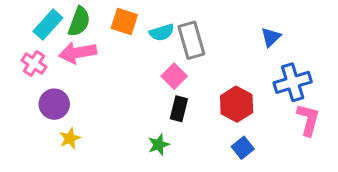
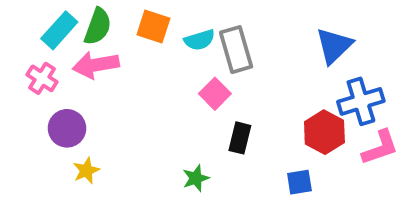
blue triangle: (271, 37) -> (334, 46), size x1.5
red hexagon: (237, 104) -> (324, 132), moved
black rectangle: (179, 109) -> (240, 138), moved
pink L-shape: (308, 120) -> (380, 148), turned 56
blue square: (243, 148) -> (299, 182), turned 30

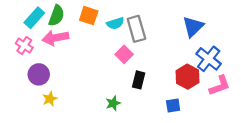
blue cross: (361, 101) -> (209, 59), turned -35

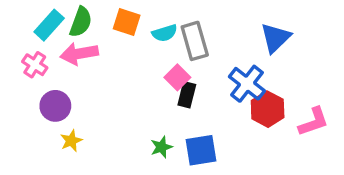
blue cross: (209, 59) -> (247, 84), moved
black rectangle: (139, 80) -> (187, 95), moved
blue square: (173, 105) -> (201, 150), moved, size x1.5

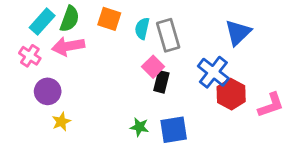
cyan semicircle: (165, 33) -> (142, 28), turned 120
green star: (161, 147) -> (139, 127), turned 30

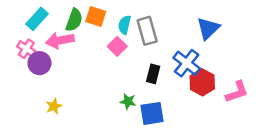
green semicircle: (70, 19) -> (74, 20), moved
pink square: (153, 67) -> (117, 46), moved
black rectangle: (161, 82) -> (153, 74), moved
purple circle: (48, 91) -> (39, 63), moved
green star: (139, 127) -> (128, 101), moved

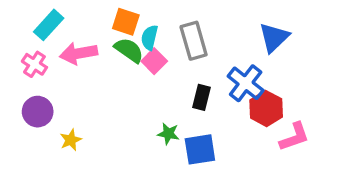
green semicircle: (74, 20) -> (129, 50), moved, turned -75
cyan semicircle: (124, 25) -> (149, 38), moved
purple circle: (39, 63) -> (38, 112), moved
pink L-shape: (237, 92) -> (294, 137), moved

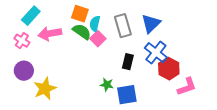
blue triangle: (274, 38) -> (151, 24), moved
yellow star: (71, 140) -> (45, 89), size x1.6

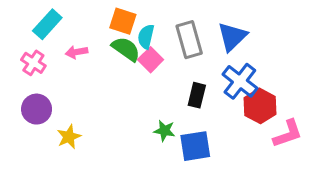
pink arrow: (50, 34) -> (77, 52), size x0.6
yellow star: (45, 89) -> (69, 137), size x0.7

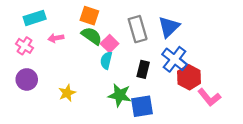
cyan rectangle: (47, 24) -> (35, 18), turned 30
cyan semicircle: (146, 37) -> (106, 60), moved
green star: (164, 131) -> (120, 95), size x1.5
pink L-shape: (288, 134) -> (209, 97), turned 70
yellow star: (69, 137) -> (67, 93), moved

